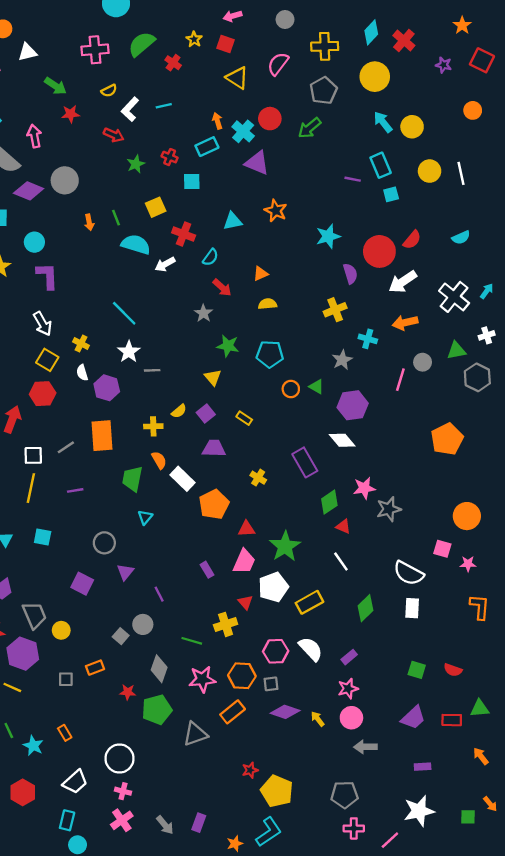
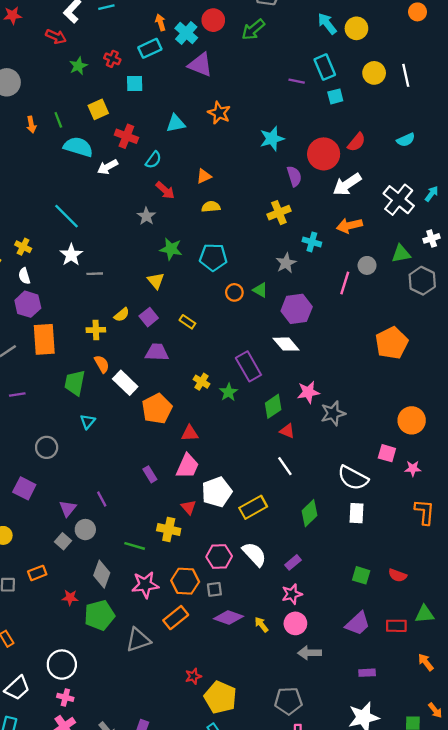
purple hexagon: (107, 388) -> (28, 304), moved
green star: (285, 546) -> (229, 392), moved, size x0.6
purple triangle: (125, 572) -> (68, 508), moved
yellow cross: (226, 624) -> (169, 530), turned 30

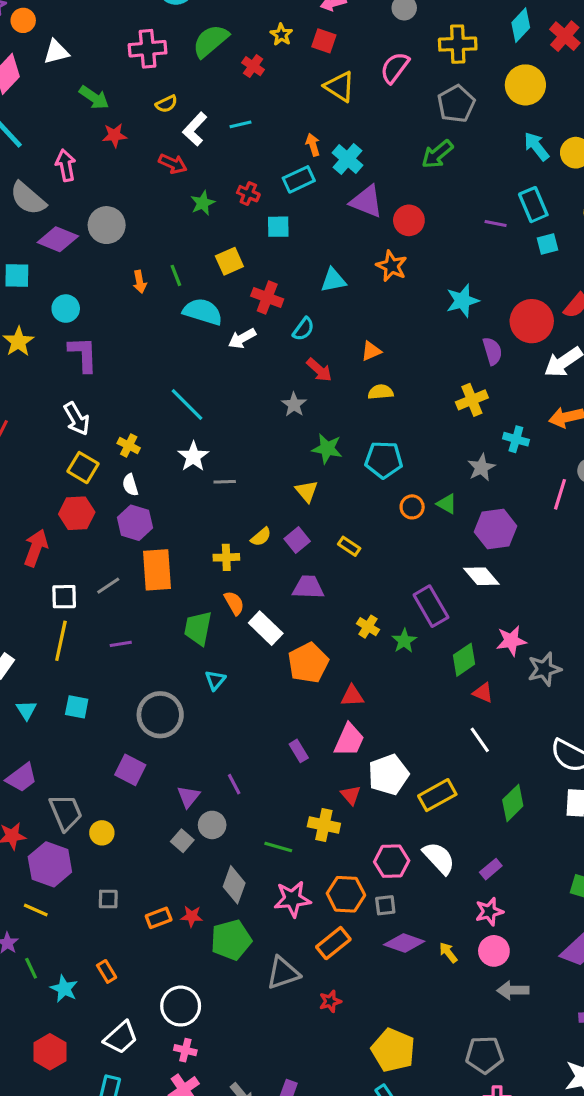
red circle: (213, 20) -> (409, 220), moved
gray circle: (47, 447) -> (160, 715), size x1.5
orange rectangle: (37, 573) -> (159, 918), moved
red star: (193, 676) -> (330, 1001), moved

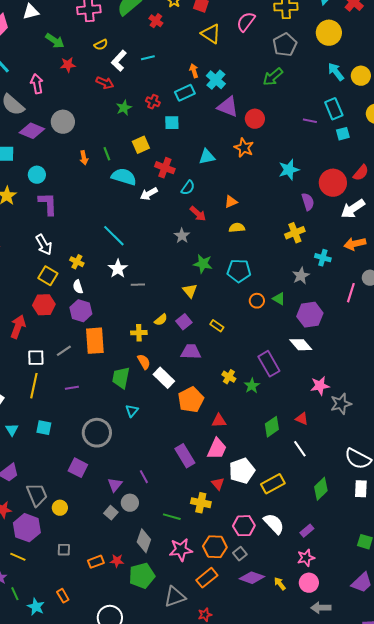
green diamond: (464, 660) -> (272, 427), moved
purple rectangle: (299, 751) -> (185, 456), size x1.6
gray square: (385, 905) -> (240, 554), turned -32

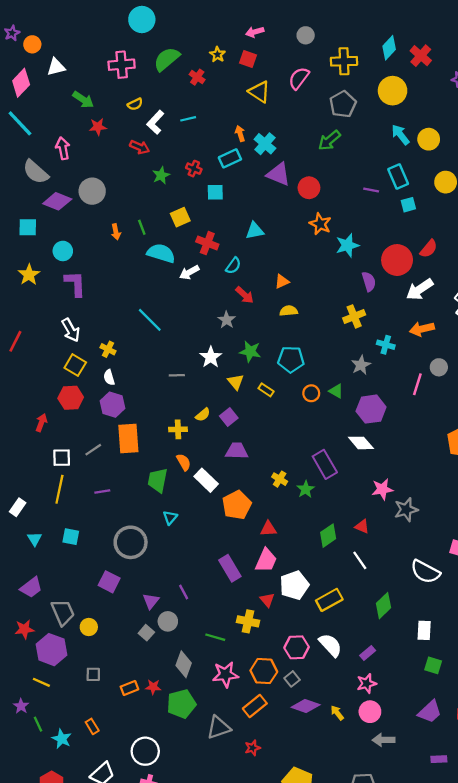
orange star: (244, 148) -> (320, 224), moved
white star: (118, 269) -> (211, 357), moved
yellow rectangle: (217, 326) -> (266, 390), moved
red arrow: (18, 327) -> (41, 423), size x0.7
white rectangle: (361, 489) -> (424, 630), moved

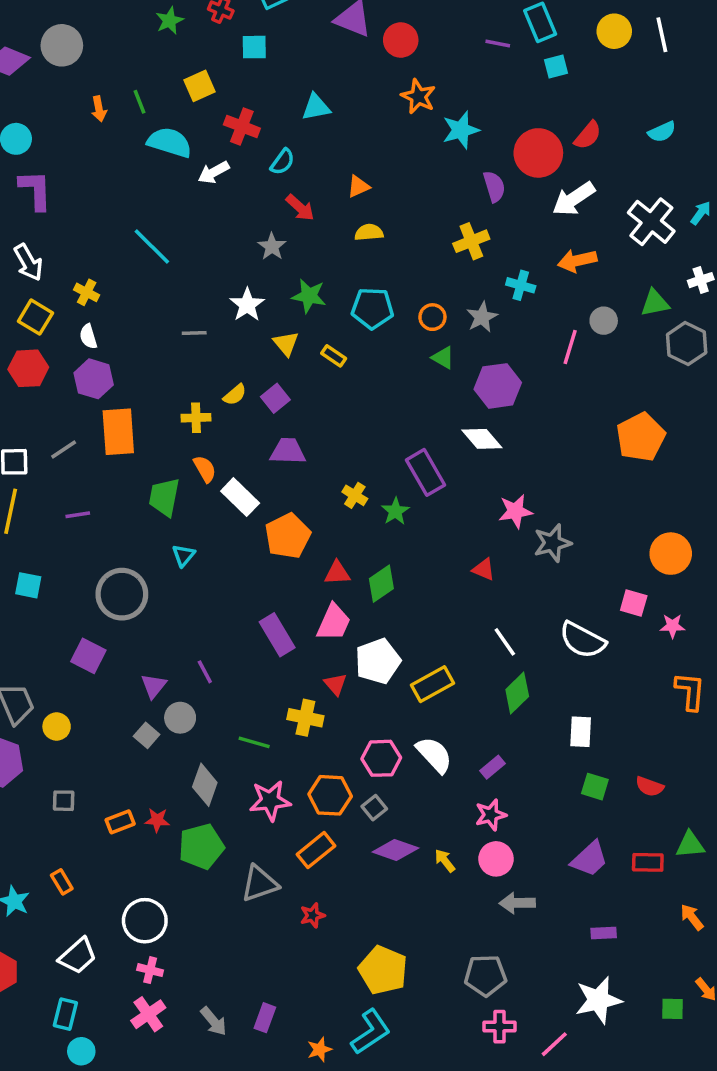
orange circle: (311, 393) -> (432, 317), moved
green diamond: (328, 536) -> (381, 584), moved
white line: (360, 560) -> (505, 642), moved

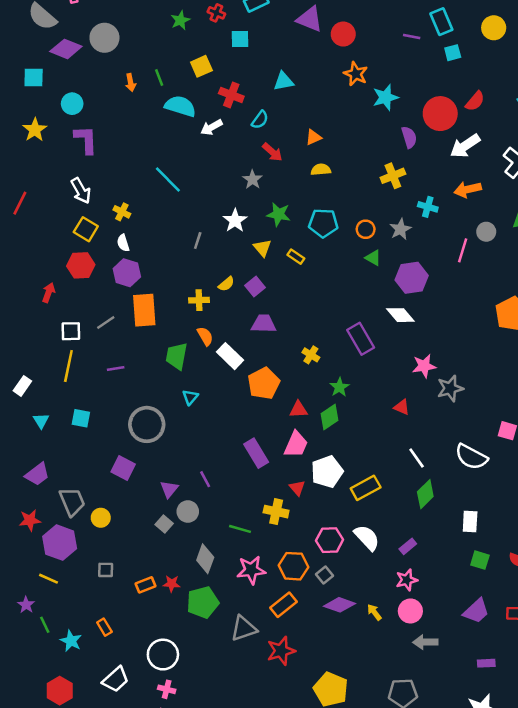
gray line: (194, 333) -> (198, 240), turned -70
green star: (395, 511) -> (339, 387), moved
red star: (312, 915) -> (281, 651), size x1.6

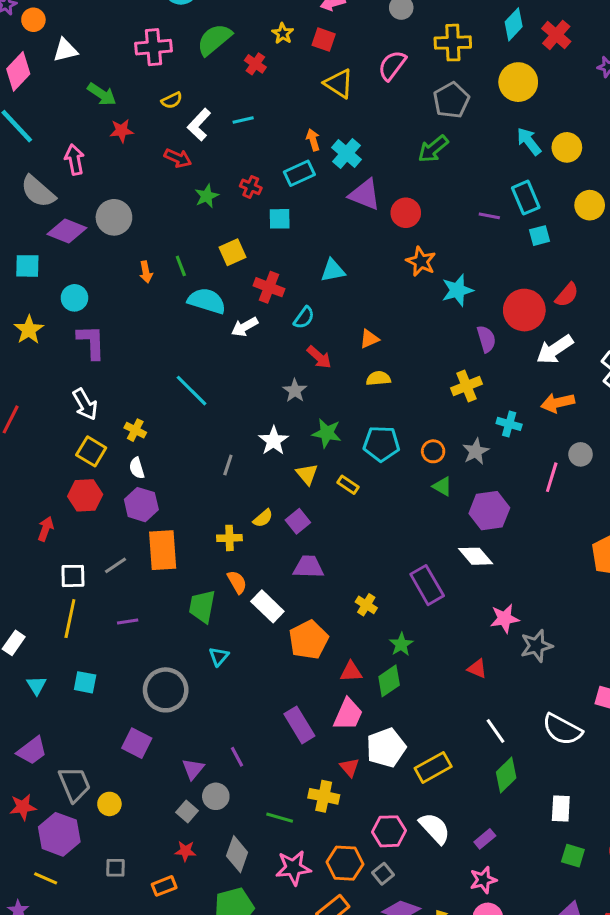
red star: (172, 584) -> (185, 851), moved

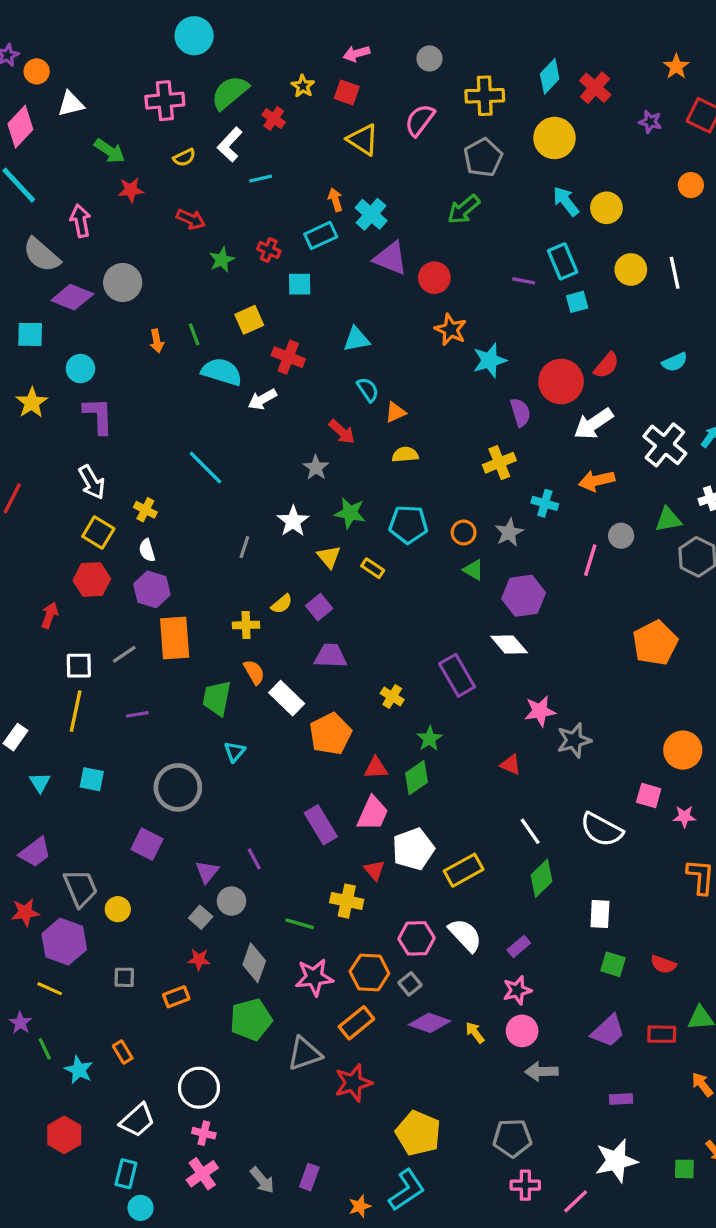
white L-shape: (199, 125) -> (230, 144), moved
cyan semicircle: (304, 318) -> (368, 390), moved, turned -70

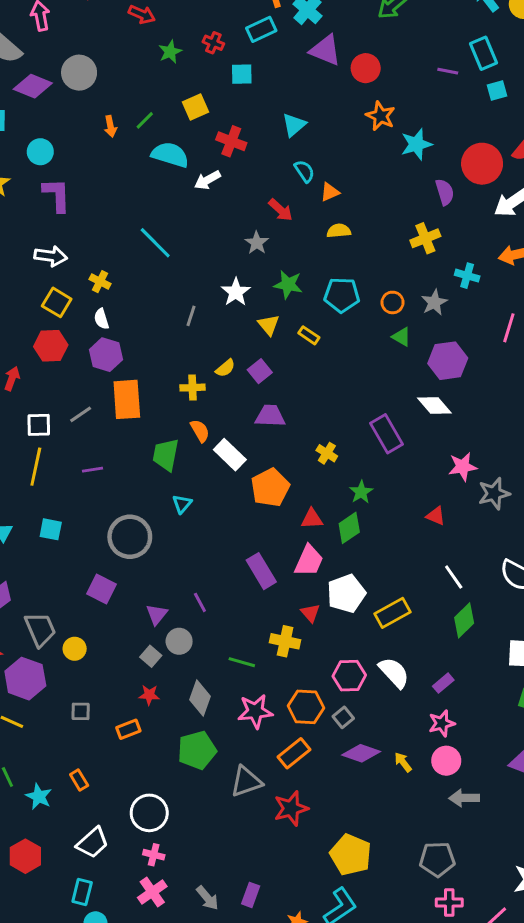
green line: (194, 334) -> (145, 120), turned 66
cyan triangle: (356, 339) -> (294, 125), turned -30
white arrow: (92, 482) -> (51, 256), turned -52

